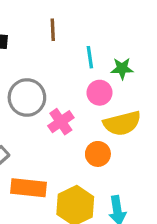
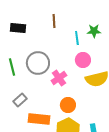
green star: (122, 68) -> (94, 31), moved
orange circle: (98, 154) -> (68, 105), moved

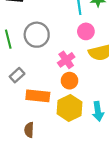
pink cross: (59, 78) -> (66, 60), moved

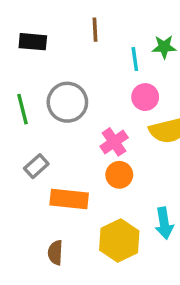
yellow hexagon: (70, 108) -> (119, 240), moved

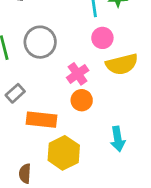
yellow hexagon: (119, 240) -> (64, 153), moved
brown semicircle: (55, 253) -> (25, 174), moved

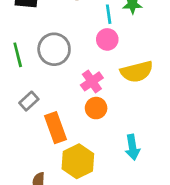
pink circle: (102, 38) -> (107, 39), moved
orange rectangle: (42, 120) -> (55, 128), turned 64

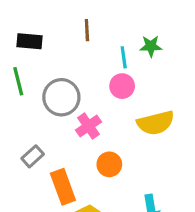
green line: (18, 55) -> (18, 81), moved
pink cross: (92, 81) -> (89, 126), moved

